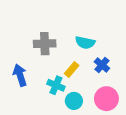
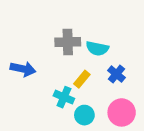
gray cross: (45, 44) -> (68, 42), moved
blue arrow: (20, 75) -> (23, 69), moved, turned 120

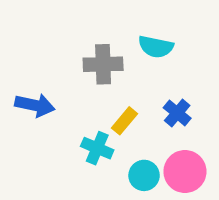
cyan semicircle: (97, 48) -> (156, 47), moved
cyan circle: (84, 115) -> (144, 175), moved

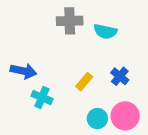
gray cross: (103, 64) -> (70, 21), moved
cyan cross: (97, 148) -> (42, 97), moved

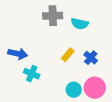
yellow rectangle: (84, 82) -> (68, 55), moved

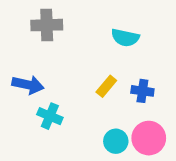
gray cross: (53, 16) -> (47, 25), moved
blue cross: (91, 58) -> (142, 91), turned -32

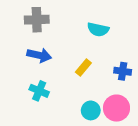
blue arrow: (28, 85) -> (39, 55), moved
blue cross: (142, 91) -> (123, 71), moved

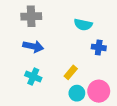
yellow rectangle: (83, 68) -> (71, 72), moved
blue cross: (123, 71) -> (99, 47), moved

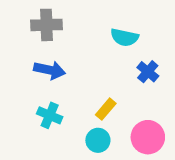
blue cross: (99, 47) -> (148, 72), turned 32
cyan circle: (77, 93) -> (98, 140), moved

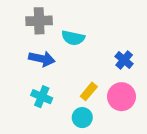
cyan semicircle: (124, 37) -> (73, 38), moved
pink circle: (148, 137) -> (121, 97), moved

